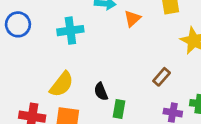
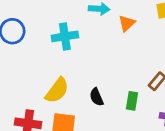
green rectangle: (119, 109) -> (132, 101), moved

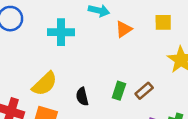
green rectangle: (132, 101) -> (119, 91), moved

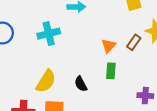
orange triangle: (124, 29) -> (109, 46), moved
brown rectangle: (144, 91) -> (134, 42), moved

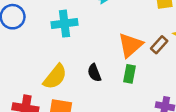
orange triangle: (109, 46) -> (130, 45), size x1.5
black semicircle: (81, 84) -> (94, 73), moved

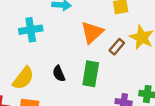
orange triangle: (130, 45) -> (92, 32), moved
green rectangle: (129, 74) -> (91, 74), size x1.5

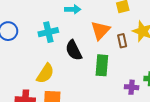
brown rectangle: (117, 47) -> (122, 41), turned -48
black semicircle: (59, 74) -> (74, 50), moved, size x1.5

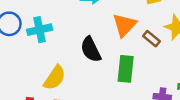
cyan cross: (48, 32) -> (40, 30), moved
brown rectangle: (122, 41) -> (152, 39), turned -40

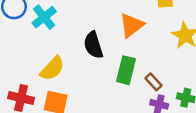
cyan cross: (40, 30) -> (44, 17), turned -35
brown rectangle: (152, 39) -> (154, 82), moved

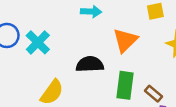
black semicircle: (93, 45) -> (90, 64), turned 112

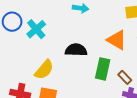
orange triangle: (125, 40) -> (117, 40), moved, turned -50

